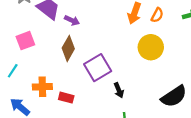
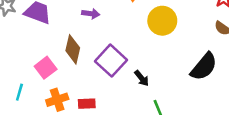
purple arrow: (72, 20) -> (91, 14), moved
pink square: (25, 41) -> (46, 68), moved

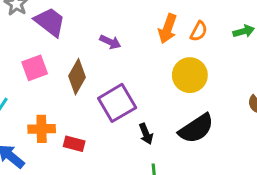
black semicircle: (204, 67) -> (196, 129), moved
pink square: (46, 68) -> (35, 68), moved

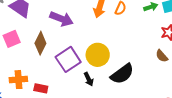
purple arrow: (110, 42) -> (61, 19), size x1.6
yellow circle: (190, 75) -> (98, 55), moved

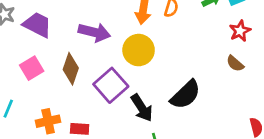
yellow circle: (98, 55) -> (139, 50), moved
black arrow: (89, 79) -> (142, 108), size x1.5

